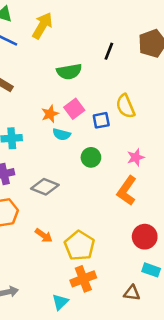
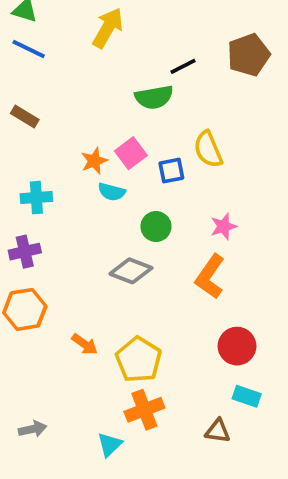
yellow arrow: (42, 26) -> (108, 28), moved
black line: (109, 51) -> (183, 66), turned 42
green semicircle: (69, 72) -> (154, 97), moved
gray diamond: (45, 187) -> (131, 271), moved

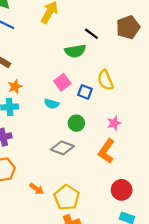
black line: (183, 66) -> (91, 34), turned 64
orange star: (94, 161) -> (15, 87), moved
blue square: (171, 171) -> (85, 92), turned 32

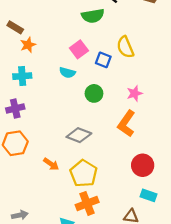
orange star: (15, 87) -> (28, 45), moved
gray diamond: (62, 148) -> (79, 135), moved

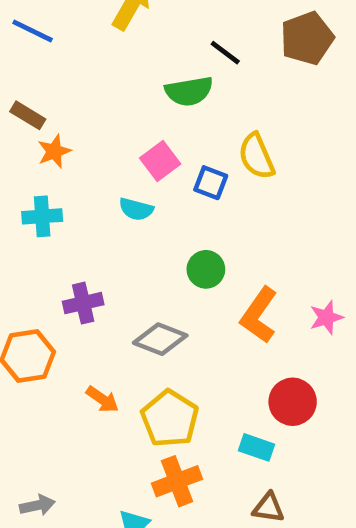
green circle: (94, 93) -> (206, 269), moved
pink star: (135, 93) -> (326, 317), moved
purple cross: (15, 109) -> (83, 303), moved
cyan rectangle: (148, 195) -> (256, 447), moved

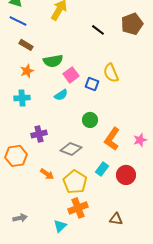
green semicircle: (189, 91) -> (53, 61), moved
brown rectangle: (28, 115) -> (26, 45), moved
cyan semicircle: (136, 209) -> (61, 95), turned -48
cyan rectangle: (256, 447) -> (102, 169), moved, turned -72

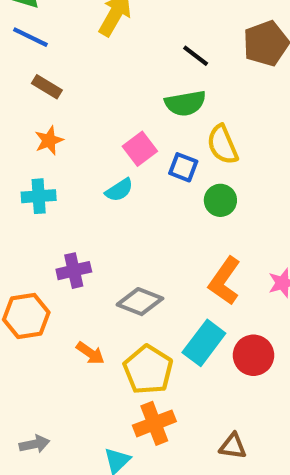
green semicircle: (53, 61) -> (185, 103), moved
green circle: (90, 120) -> (220, 200), moved
cyan rectangle: (102, 169) -> (204, 343), size x1.5

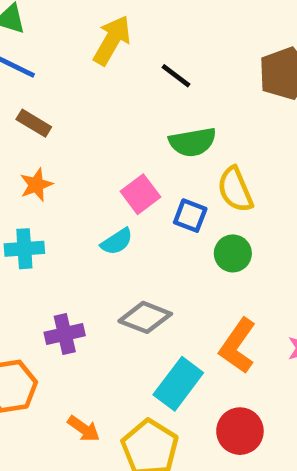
black line: (196, 56) -> (176, 76), moved
gray diamond: (140, 302) -> (145, 317), moved
cyan rectangle: (204, 343) -> (178, 384), moved
red circle: (253, 355) -> (240, 431), moved

